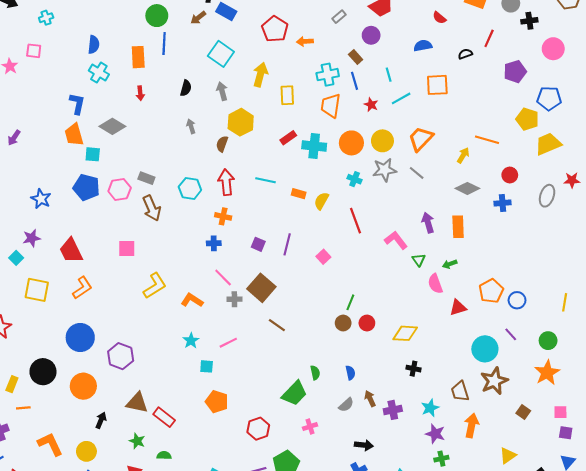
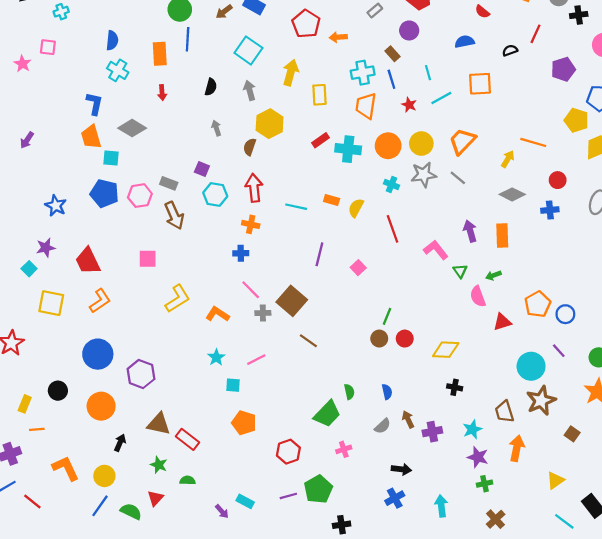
cyan line: (266, 180) -> (296, 207), moved
purple square: (258, 244) -> (202, 169), moved
black circle: (43, 372) -> (58, 391), size x0.7

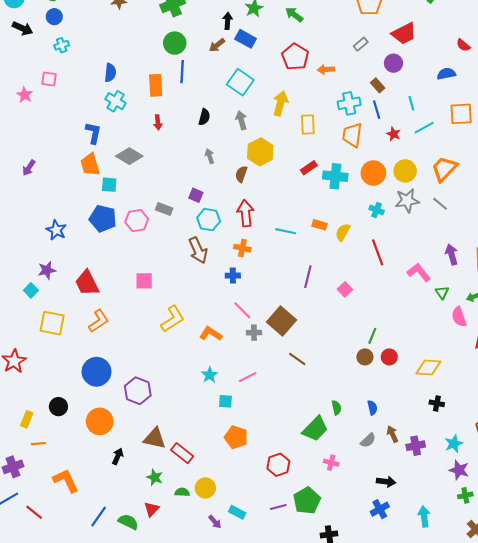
brown arrow: (174, 216) -> (198, 250), moved
pink cross: (344, 449) -> (331, 463), turned 32
yellow circle: (104, 476) -> (205, 488), moved

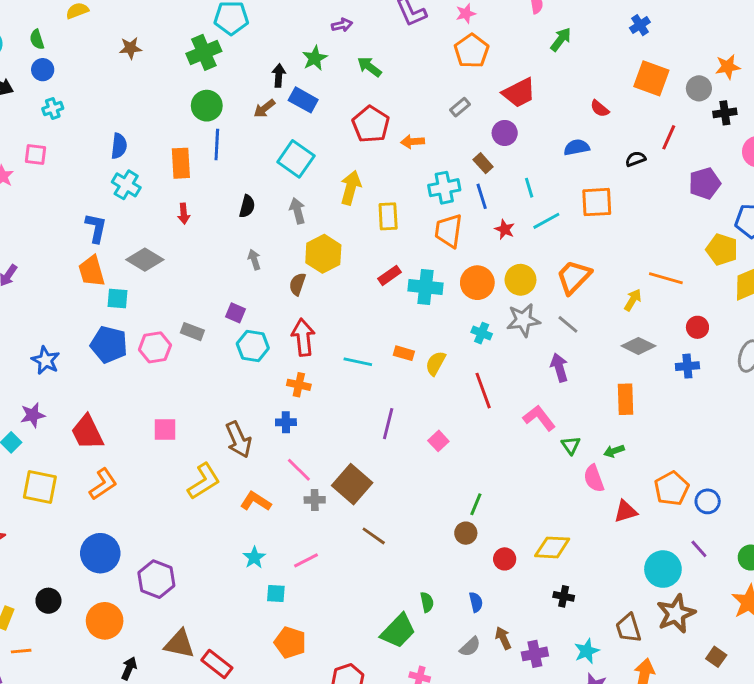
brown arrow: (198, 250) -> (238, 440), moved
purple arrow: (452, 254) -> (559, 368), moved
red circle: (389, 357) -> (505, 559), moved

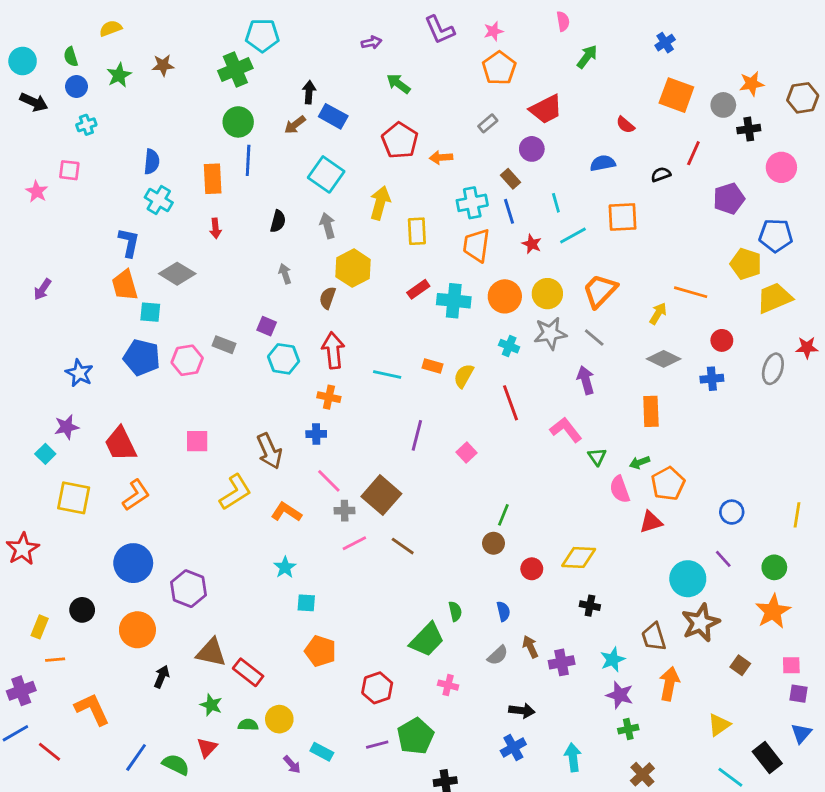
green star: (315, 58) -> (119, 75), moved
orange pentagon: (672, 488) -> (668, 484), moved
pink line: (306, 560) -> (354, 543), moved

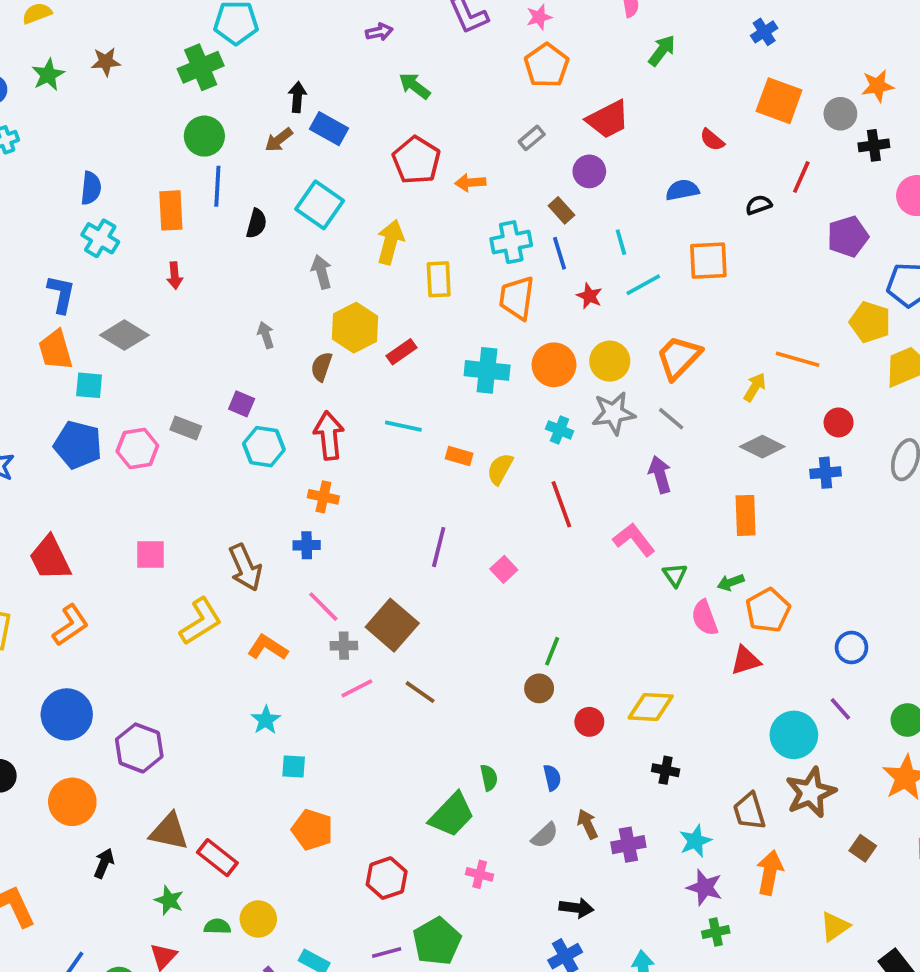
black semicircle: (278, 221) -> (256, 223), moved
red rectangle: (418, 289) -> (401, 352), moved
cyan line: (387, 374) -> (403, 426), moved

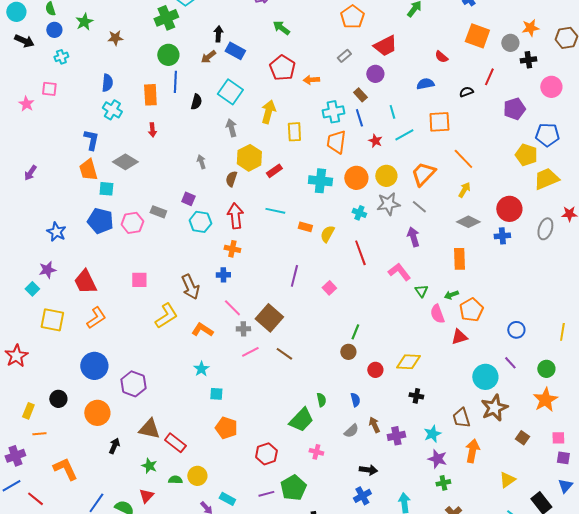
brown star: (106, 62) -> (115, 38), moved
orange line: (798, 359) -> (463, 159), moved, turned 30
red circle: (839, 422) -> (509, 209), size x1.6

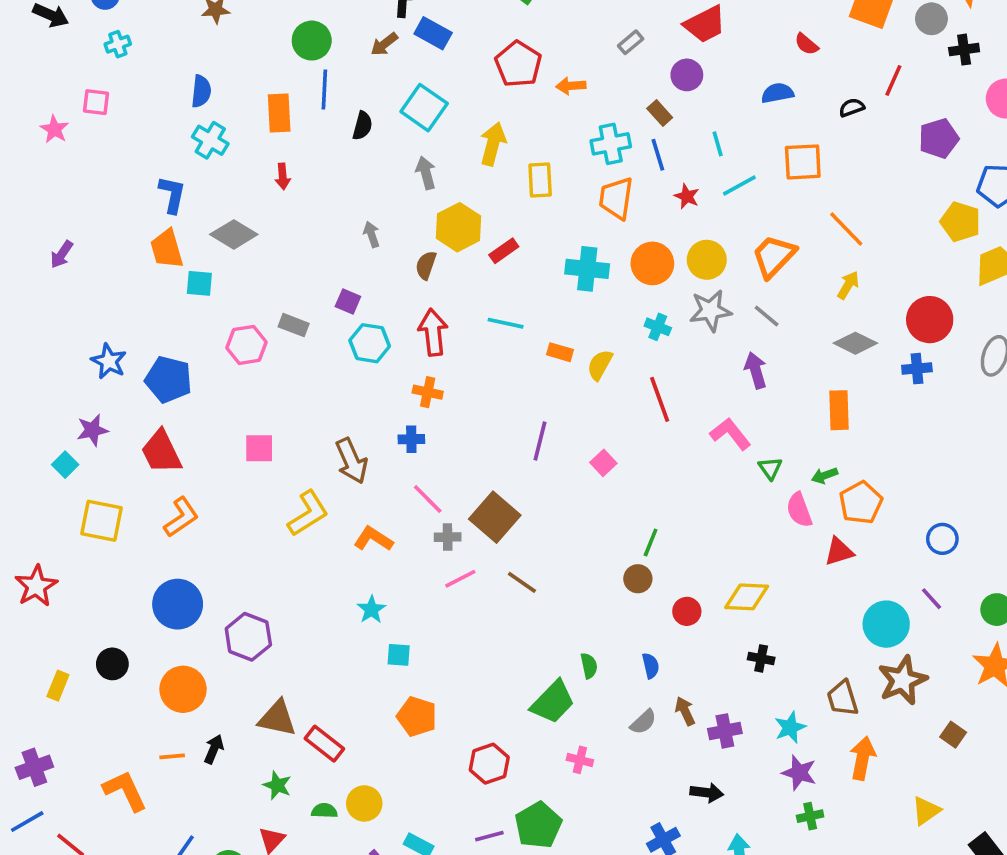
blue pentagon: (100, 221) -> (169, 379), moved
orange line: (39, 434) -> (172, 756), moved
black arrow: (368, 470) -> (707, 793), moved

